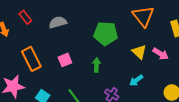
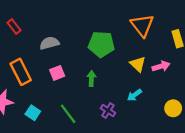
gray semicircle: (58, 22) -> (49, 43), moved
pink arrow: (161, 54) -> (161, 66), turned -49

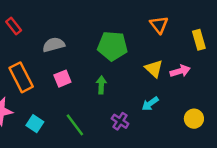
orange triangle: (142, 25) -> (159, 25), size x0.7

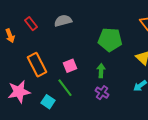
gray semicircle: (54, 45) -> (63, 21), moved
purple cross: (120, 121) -> (102, 93), moved
green line: (75, 125) -> (65, 88), moved

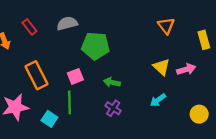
green pentagon: (110, 40) -> (95, 46), moved
green arrow: (101, 71) -> (112, 82), turned -80
green line: (65, 88) -> (69, 102), turned 36

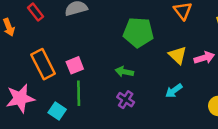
green pentagon: (95, 46) -> (138, 32), moved
pink square: (75, 76) -> (75, 65), moved

